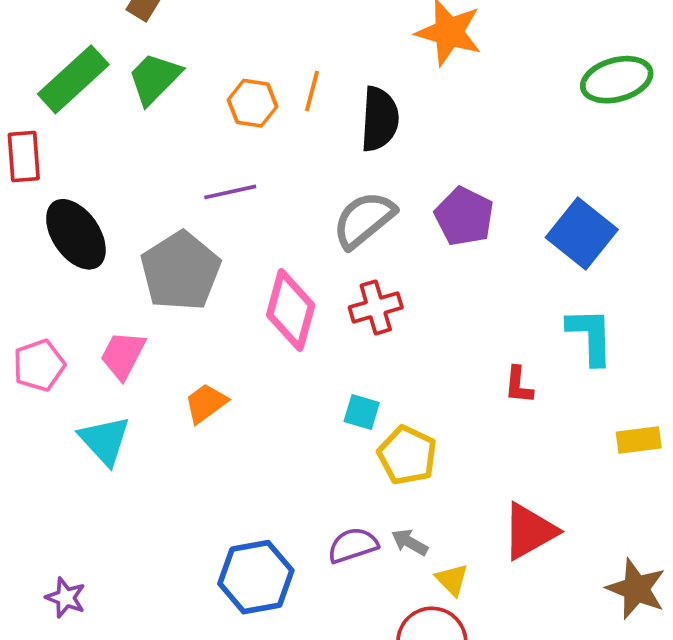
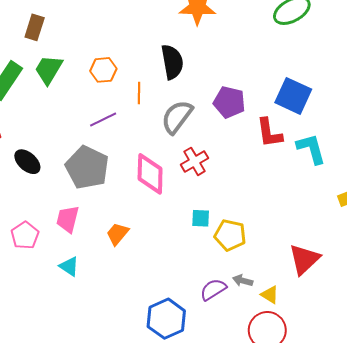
orange line: (312, 91) -> (139, 93), moved
black ellipse: (76, 234) -> (27, 162), size x0.7
red L-shape: (519, 385) -> (269, 133), moved, size x1.5
cyan triangle: (105, 440) -> (69, 266), size x0.7

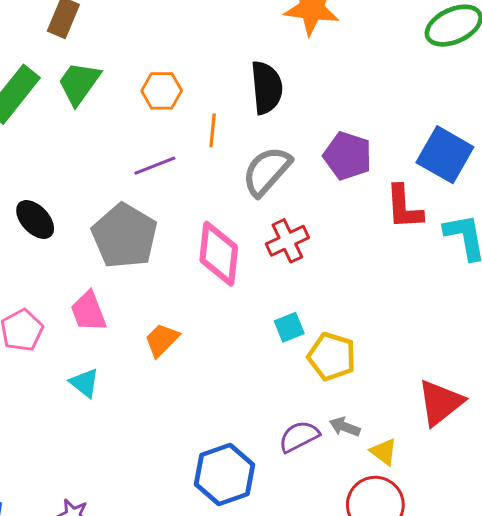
cyan square: (201, 218) -> (289, 327), turned -30
pink trapezoid: (68, 219) -> (88, 311), turned -40

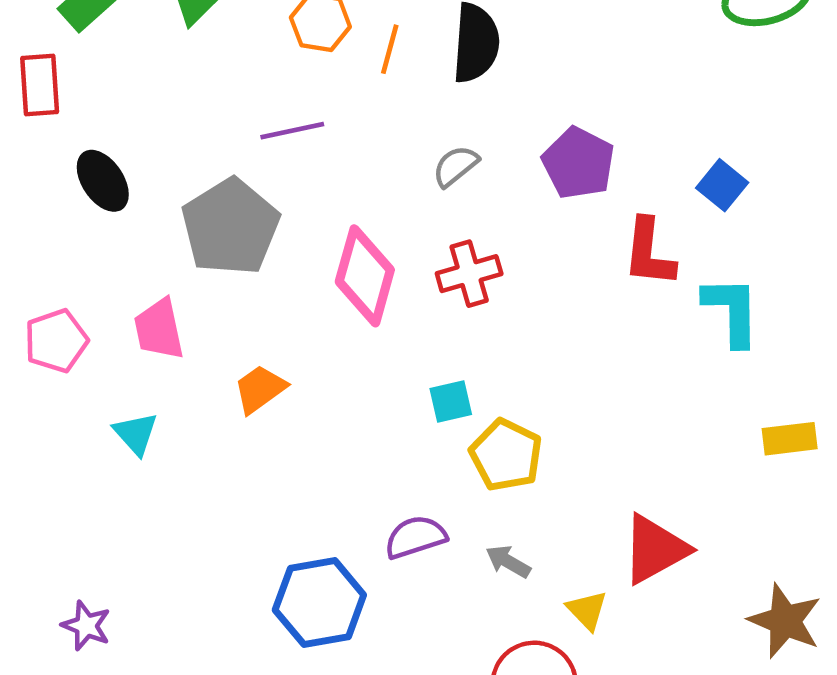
orange line: (213, 130) -> (390, 49), moved
blue square: (445, 155) -> (722, 185), size x0.6
gray semicircle: (267, 171) -> (456, 166), size x0.6
purple semicircle: (299, 436) -> (416, 537), moved
yellow triangle: (384, 452) -> (587, 610), moved

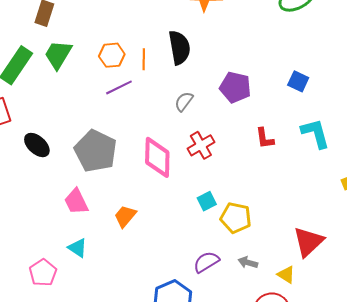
purple line: (292, 131) -> (119, 87), moved
red L-shape: (649, 253) -> (265, 138), moved, size x0.7
pink pentagon: (56, 341) -> (43, 273), moved

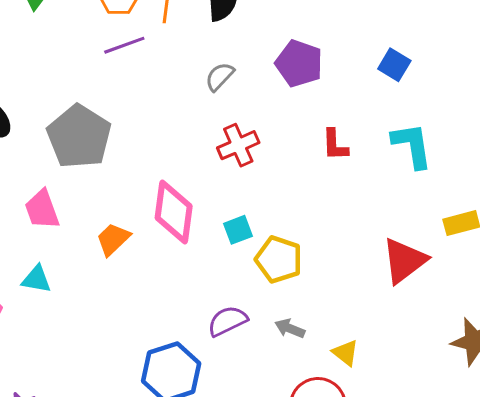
pink diamond: (157, 157) -> (174, 212), moved
red triangle: (308, 242) -> (404, 261), moved
cyan triangle: (77, 248) -> (36, 279), turned -30

